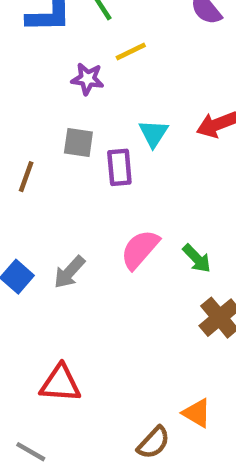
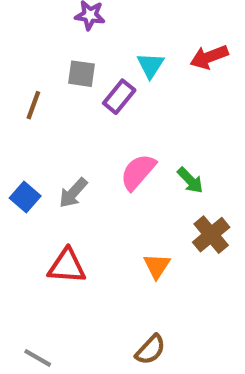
purple rectangle: (119, 167) -> (119, 97), turned 44
red triangle: (60, 384) -> (67, 266), moved
orange triangle: (197, 413) -> (157, 266), moved, turned 32

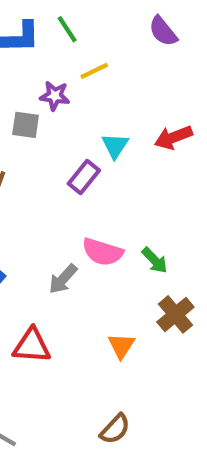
gray square: (82, 74) -> (26, 125), moved
pink semicircle: (138, 172) -> (103, 252), turned -114
gray arrow: (73, 193) -> (63, 279), moved

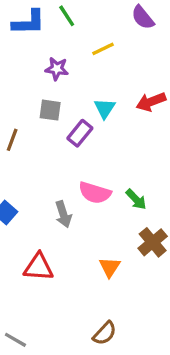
yellow line: (94, 71) -> (103, 49), moved
gray square: (26, 125) -> (50, 110), moved
gray arrow: (63, 279) -> (63, 214), turned -60

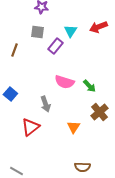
gray arrow: (63, 214) -> (45, 104), moved
red triangle: (39, 267) -> (30, 127), turned -42
brown semicircle: (105, 333) -> (82, 167), moved, turned 49

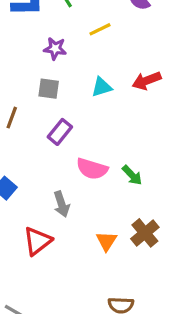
cyan triangle: (70, 31) -> (102, 87), turned 40
purple rectangle: (55, 46) -> (60, 132), moved
brown cross: (99, 112) -> (145, 233), moved

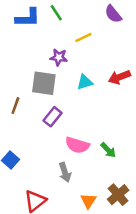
purple star: (55, 49) -> (59, 57), moved
gray square: (49, 89) -> (44, 83), size x1.5
gray arrow: (62, 204) -> (65, 172), moved

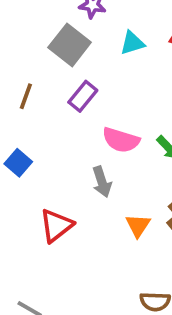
gray square: (44, 83) -> (70, 45), turned 30
brown line: (15, 106) -> (26, 96), moved

